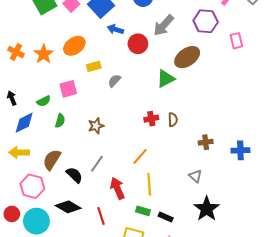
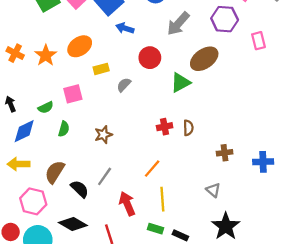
red circle: (138, 44) -> (150, 58), moved

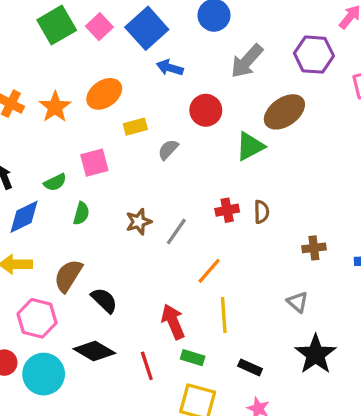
gray line: (105, 176) -> (176, 231), moved
green rectangle: (155, 229) -> (193, 358), moved

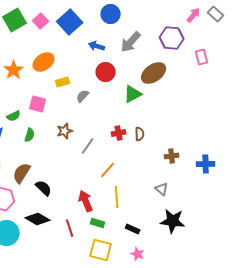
blue arrow: (170, 68) -> (97, 46), moved
pink square: (94, 163) -> (38, 104), turned 30
brown star: (139, 222) -> (65, 131), moved
black star: (316, 354) -> (173, 221), turned -30

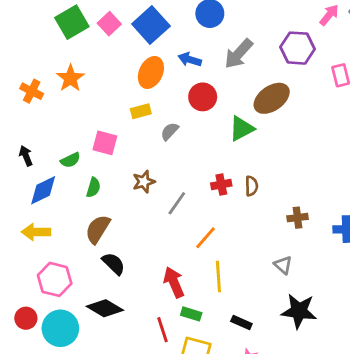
orange ellipse: (44, 62) -> (151, 72), moved, turned -30
orange star: (14, 70) -> (70, 78), moved
brown semicircle: (22, 173) -> (98, 229), moved
red line: (70, 228) -> (162, 330), moved

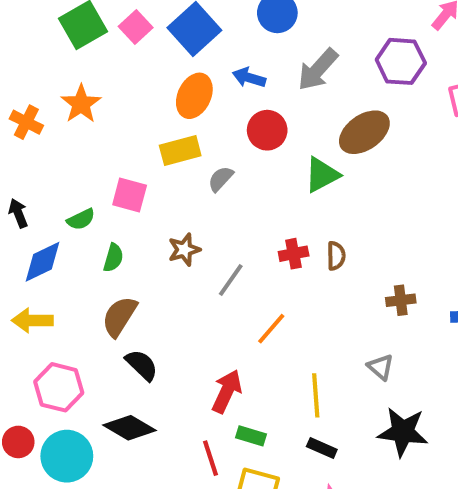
yellow rectangle: (141, 111) -> (180, 150), size x1.4
yellow line: (218, 277) -> (316, 395), moved
red arrow: (174, 282) -> (227, 391), turned 48

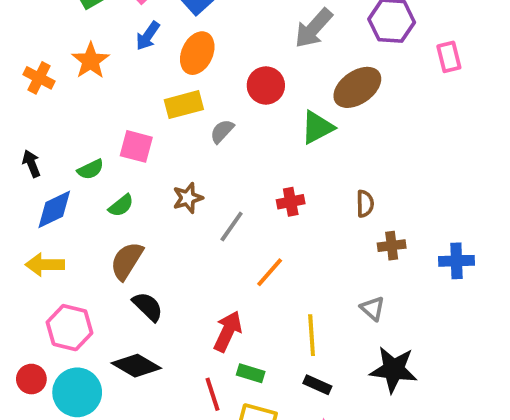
blue arrow: (249, 78) -> (148, 36), moved, turned -72
brown semicircle: (336, 256) -> (365, 204), moved
green semicircle: (113, 258) -> (121, 206), turned 36

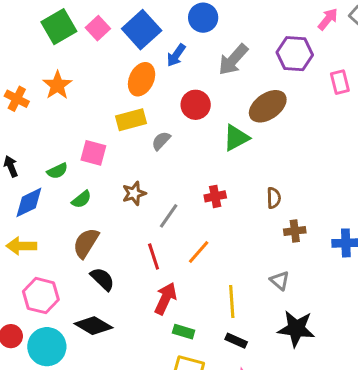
blue arrow: (148, 36) -> (176, 55), moved
red line: (212, 394) -> (154, 256), moved

